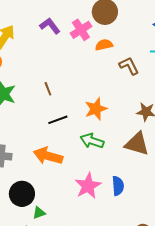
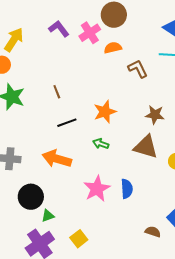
green arrow: (92, 141) -> (101, 144), size x0.7

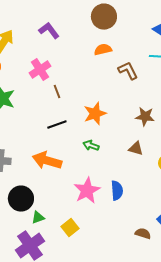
pink cross: (90, 33) -> (40, 70), moved
brown line: (57, 92) -> (57, 92), moved
brown triangle: (146, 147) -> (136, 149), size x0.6
yellow square: (79, 239) -> (70, 228), moved

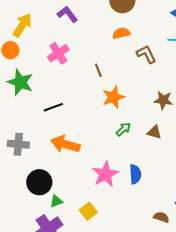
brown line: (57, 92) -> (98, 70), moved
black line: (57, 125) -> (53, 107), moved
green arrow: (91, 146) -> (123, 129), moved, turned 119

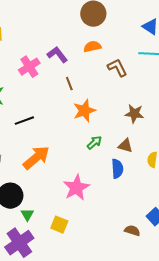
purple L-shape: (67, 14) -> (57, 55), moved
orange arrow: (65, 144) -> (36, 158), turned 124
blue semicircle: (135, 174) -> (117, 169), moved
green triangle: (56, 201) -> (27, 215), turned -40
yellow square: (88, 211) -> (59, 225), turned -30

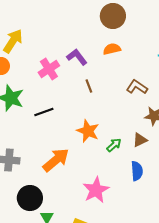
brown L-shape: (117, 68) -> (137, 87), moved, turned -30
orange star: (84, 111) -> (88, 131), moved, turned -30
black line: (24, 121) -> (44, 112), moved
brown triangle: (125, 146) -> (140, 140), moved, turned -42

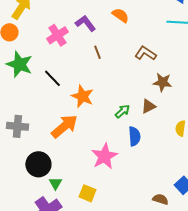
orange semicircle: (112, 49) -> (120, 15), turned 48
black line: (44, 112) -> (52, 78), turned 66
orange star: (88, 131) -> (82, 96), moved
blue semicircle: (137, 171) -> (134, 136), moved

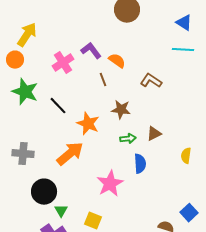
orange semicircle: (120, 15) -> (117, 61), moved
brown star: (162, 82) -> (121, 110), moved
green arrow: (122, 111) -> (128, 139), turned 35

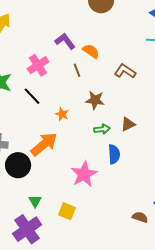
pink cross: (63, 63) -> (38, 65), moved
orange star: (88, 124) -> (62, 114), size x0.6
black circle: (44, 192) -> (18, 165), moved

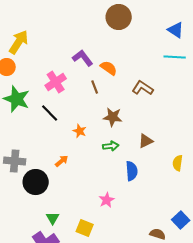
green arrow: (102, 129) -> (111, 146), moved
orange arrow: (44, 144) -> (62, 161), size x0.5
pink star: (84, 174) -> (107, 200), moved, size x0.6

